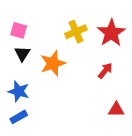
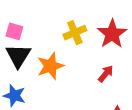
black triangle: (22, 54) -> (18, 56), size x1.5

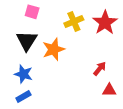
pink square: (14, 31) -> (32, 12), moved
red arrow: (106, 74) -> (100, 69), moved

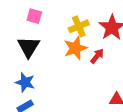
orange star: (54, 49) -> (75, 48), moved
red arrow: (100, 69) -> (97, 56), moved

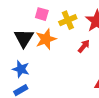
pink square: (34, 16) -> (42, 14), moved
orange star: (75, 48) -> (46, 39), moved

